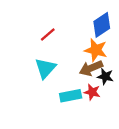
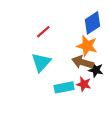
brown arrow: (91, 68) -> (83, 62), turned 40

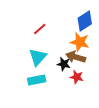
black star: (96, 70) -> (64, 64), moved
cyan rectangle: (64, 87) -> (37, 80), moved

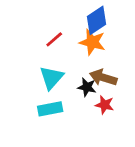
blue diamond: (85, 21) -> (96, 20), moved
orange star: (80, 42) -> (92, 42), moved

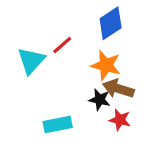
orange star: (92, 42) -> (106, 65), moved
cyan triangle: (51, 78) -> (31, 61), moved

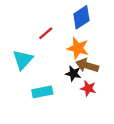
cyan triangle: (31, 61) -> (23, 60), moved

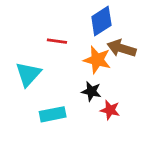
red line: (46, 33) -> (57, 41), turned 49
brown arrow: (87, 65) -> (122, 48), moved

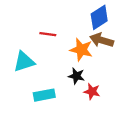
blue diamond: (101, 21) -> (99, 17), moved
cyan triangle: (28, 74) -> (24, 62), turned 30

